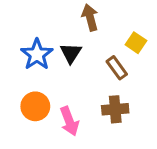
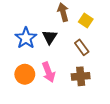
yellow square: (136, 43) -> (86, 20), moved
pink arrow: (69, 121) -> (49, 72), moved

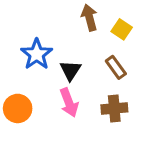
black triangle: (50, 37) -> (70, 70), moved
orange circle: (25, 74) -> (18, 108), moved

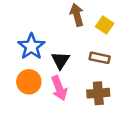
brown rectangle: (116, 67) -> (100, 58), turned -42
orange circle: (18, 108) -> (29, 82), moved

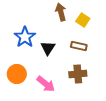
orange circle: (29, 82) -> (17, 74), moved
pink arrow: (59, 88) -> (46, 84), moved, turned -30

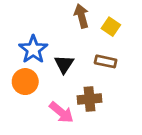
orange circle: (17, 74) -> (25, 82), moved
brown cross: (78, 74) -> (89, 99), moved

